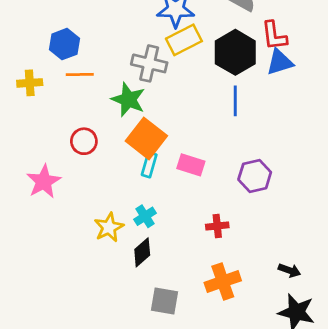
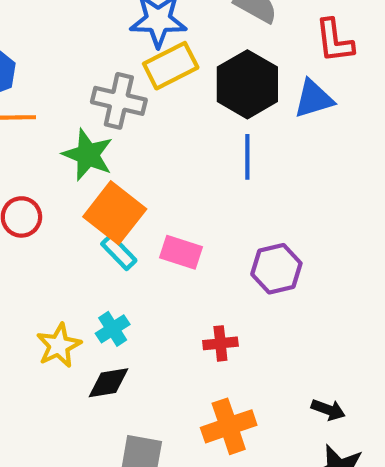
red L-shape: (274, 36) -> (334, 41), moved
cyan rectangle: (149, 165) -> (119, 252), turned -60
black diamond: (142, 252) -> (108, 383), turned 32

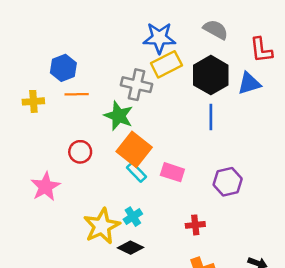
yellow star: (59, 345) -> (102, 226), size x1.4
black diamond: (108, 383) -> (131, 248), turned 35

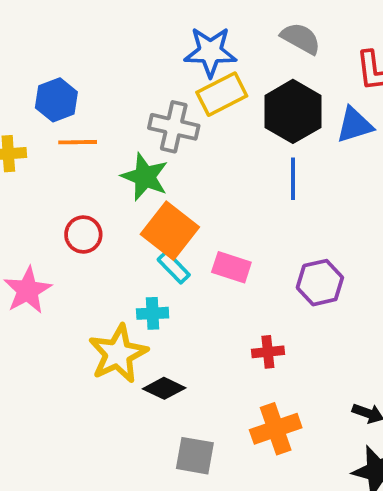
cyan cross: (133, 217) -> (153, 313), moved, turned 30

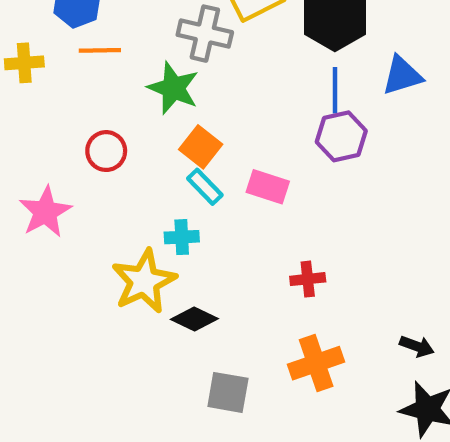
blue triangle: (355, 125) -> (402, 75), moved
orange square: (170, 231) -> (201, 147), size x0.7
purple hexagon: (320, 283) -> (341, 136), moved

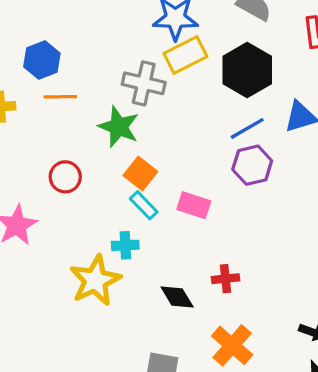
blue line: (335, 90) -> (247, 128), turned 60
black diamond: (194, 319) -> (177, 297), moved, turned 33
orange cross: (316, 363) -> (232, 345), turned -30

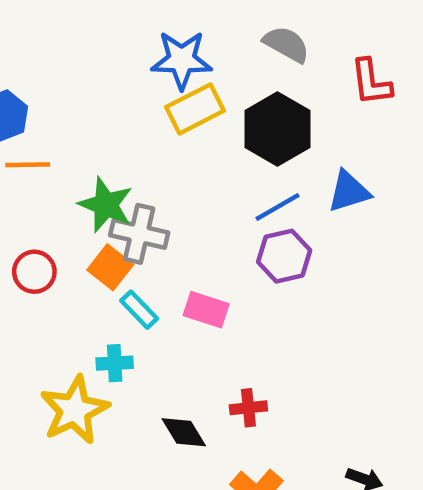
gray cross: (144, 83) -> (139, 234), moved
orange square: (140, 173) -> (110, 267), moved

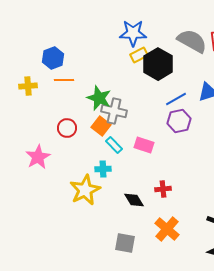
gray semicircle: (286, 44) -> (192, 41), moved, size x1.4
yellow rectangle: (195, 109) -> (139, 55), size x0.7
black hexagon: (277, 129) -> (158, 64), moved

